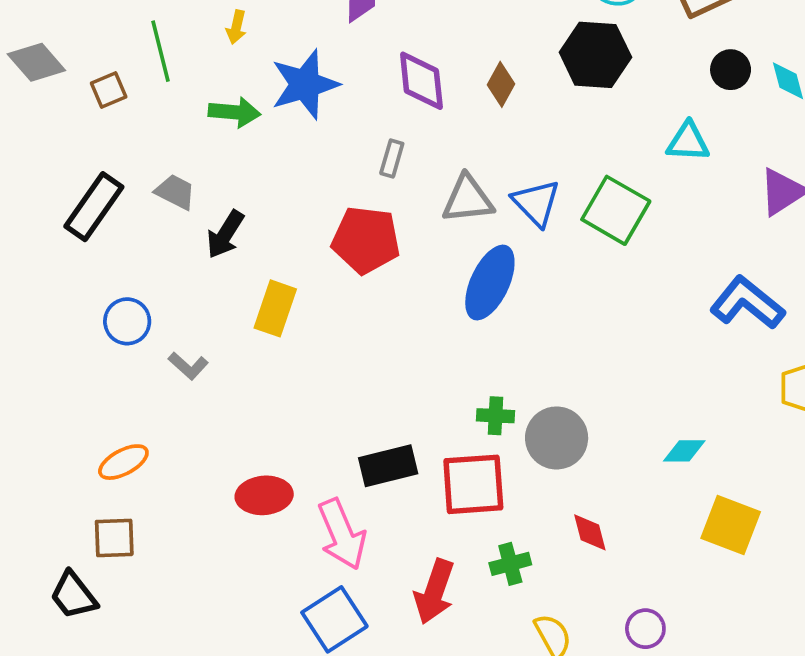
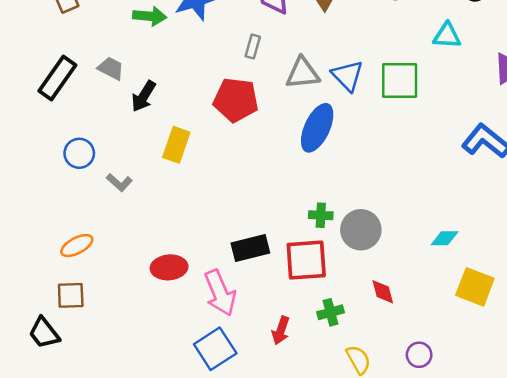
green square: (616, 210) -> (400, 80), turned -30
red arrow: (434, 592) -> (281, 331), size x0.7

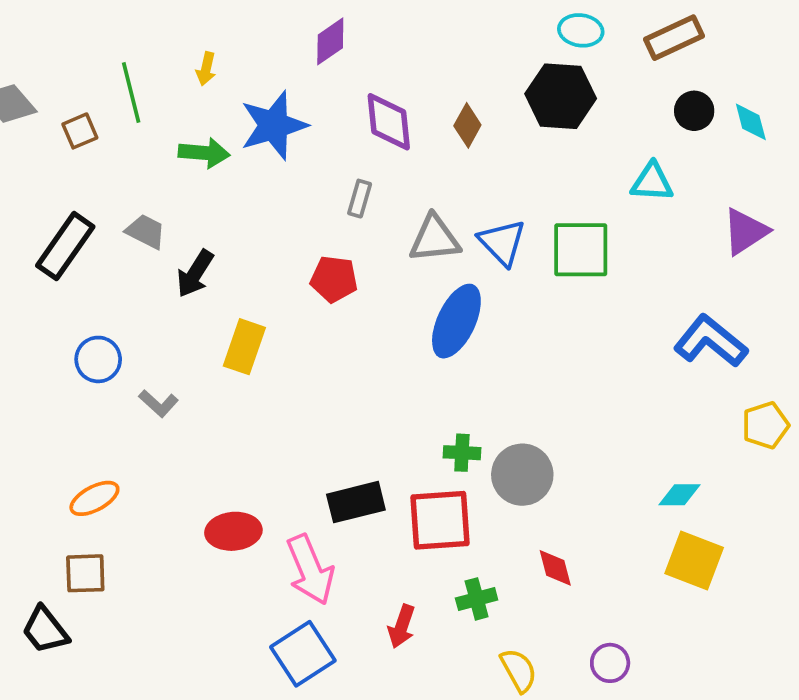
red pentagon: (236, 100) -> (334, 279), size x0.7
cyan diamond: (445, 238) -> (680, 495), moved

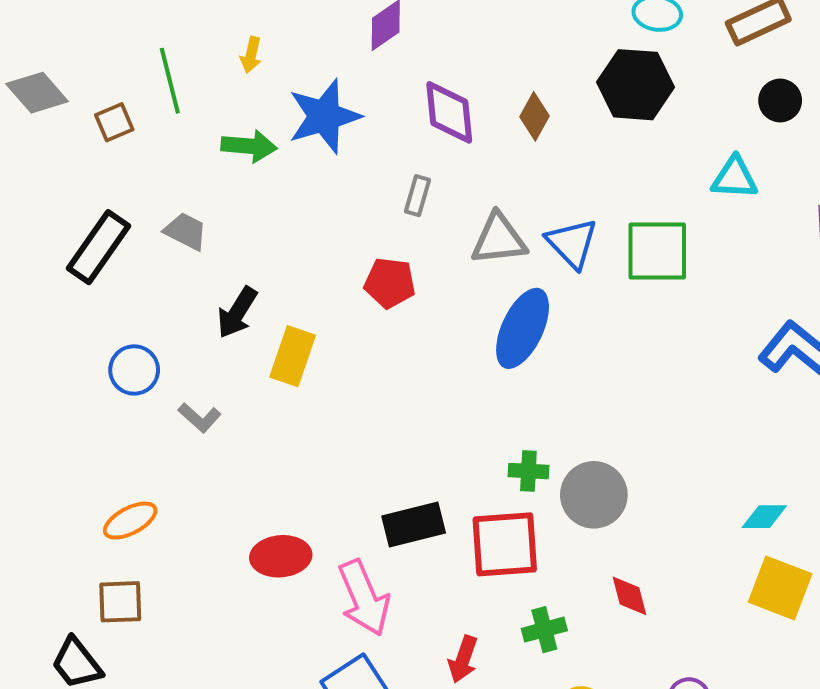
black arrow: (195, 274) -> (237, 313), moved

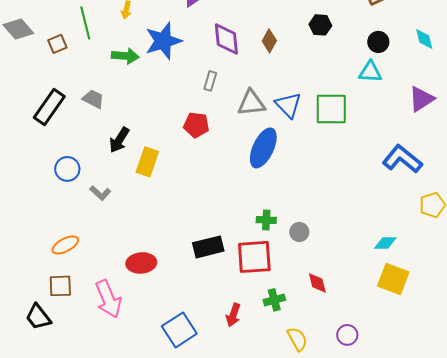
black hexagon: (635, 85) -> (320, 25), size x0.6
black circle: (780, 100) -> (378, 42), moved
gray circle: (594, 495) -> (299, 232), size x0.6
pink arrow: (364, 598) -> (108, 299), moved

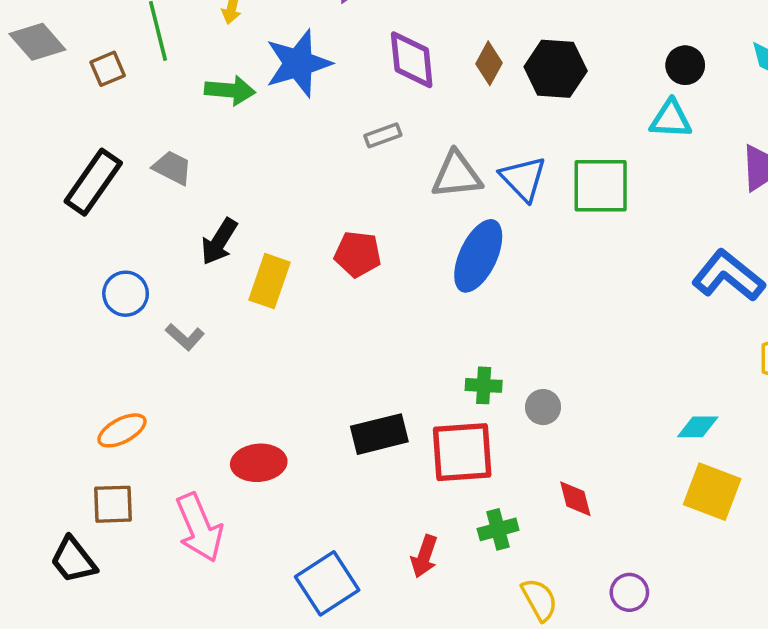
black hexagon: (320, 25) -> (556, 69), moved, size x1.5
gray rectangle: (210, 81) -> (383, 135), turned 54
red pentagon: (196, 125) -> (358, 254), moved

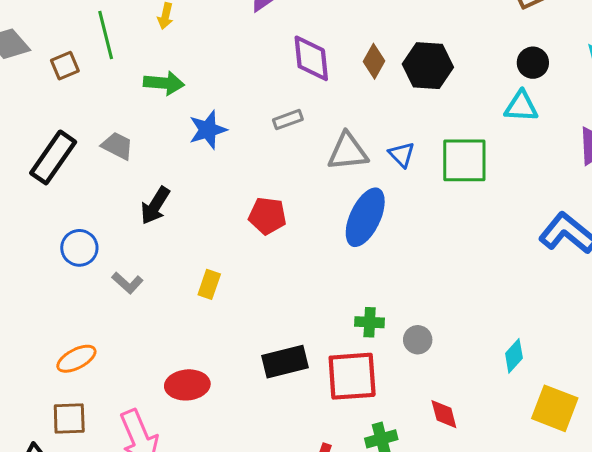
blue star: (298, 63) -> (208, 130), moved, size x0.7
blue triangle: (523, 179) -> (402, 155), size x0.7
yellow rectangle: (270, 281) -> (209, 284), moved, size x0.7
cyan diamond: (698, 427) -> (514, 356), moved, turned -48

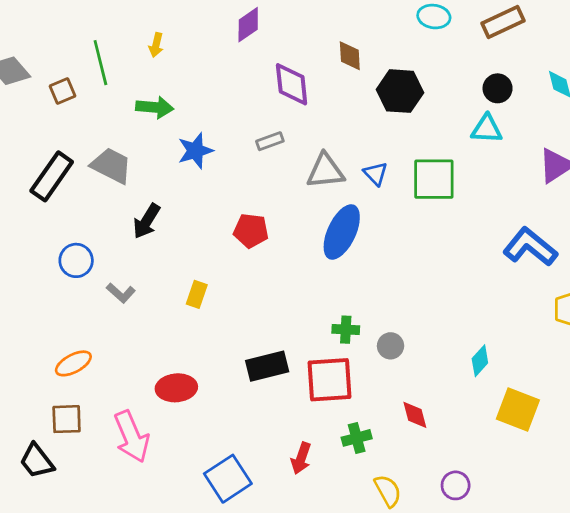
brown diamond: (374, 61) -> (350, 56), moved, turned -32
gray trapezoid: (117, 146) -> (111, 166), size x1.4

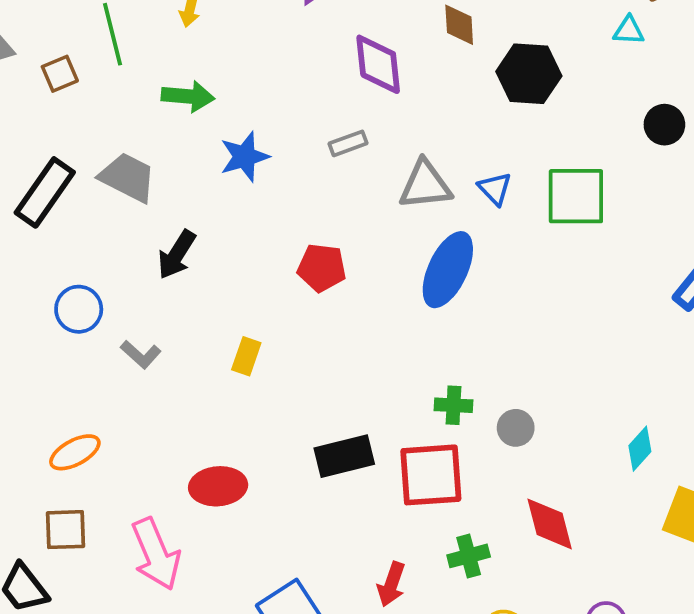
black circle: (498, 88) -> (664, 125), moved
cyan triangle: (487, 129) -> (629, 30), moved, size x0.7
red diamond: (415, 415) -> (550, 524), size x1.4

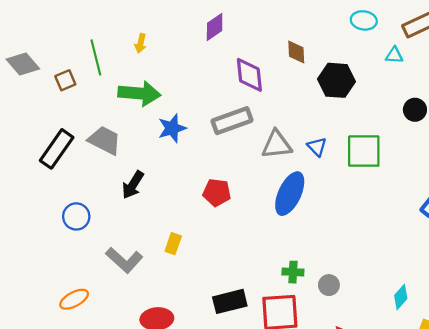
green arrow: (188, 96) -> (139, 93), size x1.4
gray rectangle: (348, 143) -> (232, 121), size x1.8
gray L-shape: (141, 354) -> (124, 260), moved, size x1.6

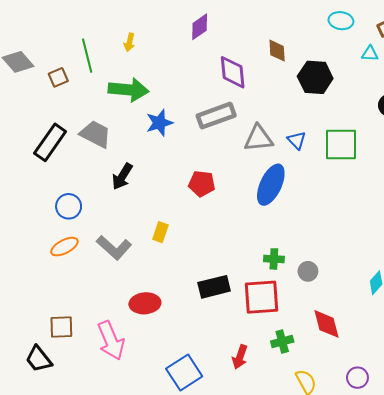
orange ellipse: (74, 299) -> (64, 247), moved

